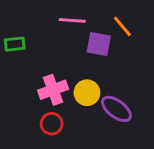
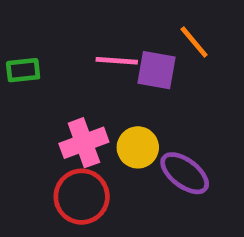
pink line: (72, 20) -> (117, 61), moved
red circle: (52, 124) -> (82, 197), size x1.5

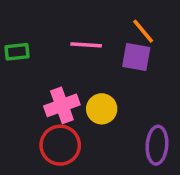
purple square: (157, 70) -> (136, 57), moved
purple ellipse: (185, 173) -> (157, 145), moved, turned 57

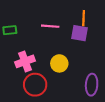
orange line: (143, 31) -> (84, 18), turned 42
pink cross: (62, 105) -> (25, 61), moved

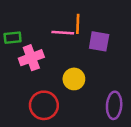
orange line: (84, 18) -> (78, 24), moved
pink cross: (25, 61) -> (31, 58), moved

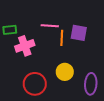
orange line: (78, 24) -> (62, 38), moved
yellow circle: (74, 79) -> (65, 72), moved

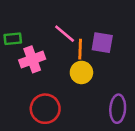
pink line: (50, 26) -> (65, 34), turned 36
yellow circle: (65, 72) -> (81, 72), moved

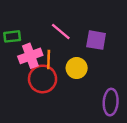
orange line: (80, 49) -> (49, 59), moved
red circle: (45, 109) -> (43, 79), moved

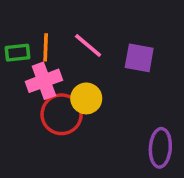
orange line: (49, 59) -> (46, 47), moved
yellow circle: (77, 68) -> (86, 98), moved

